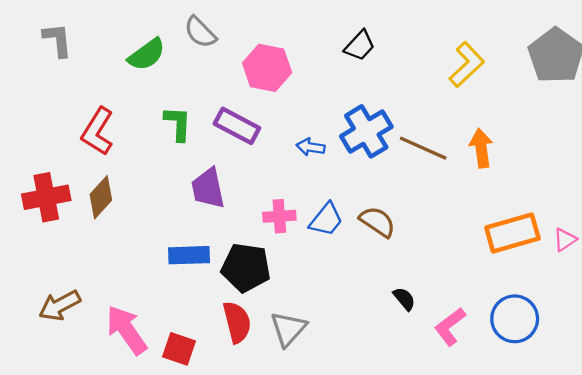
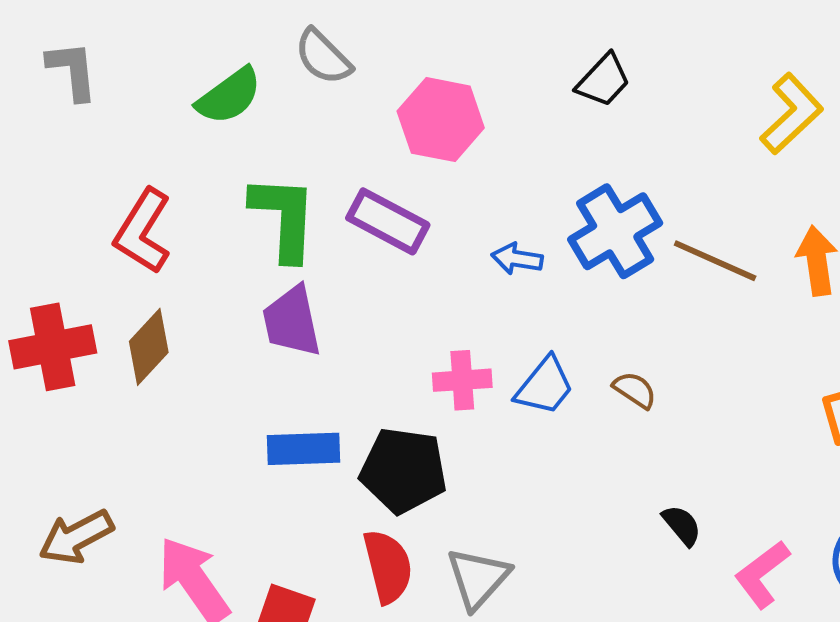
green L-shape: (178, 124) -> (284, 218), size x1.4
purple trapezoid: (208, 188) -> (292, 321), moved
brown semicircle: (377, 222) -> (635, 390), size x0.7

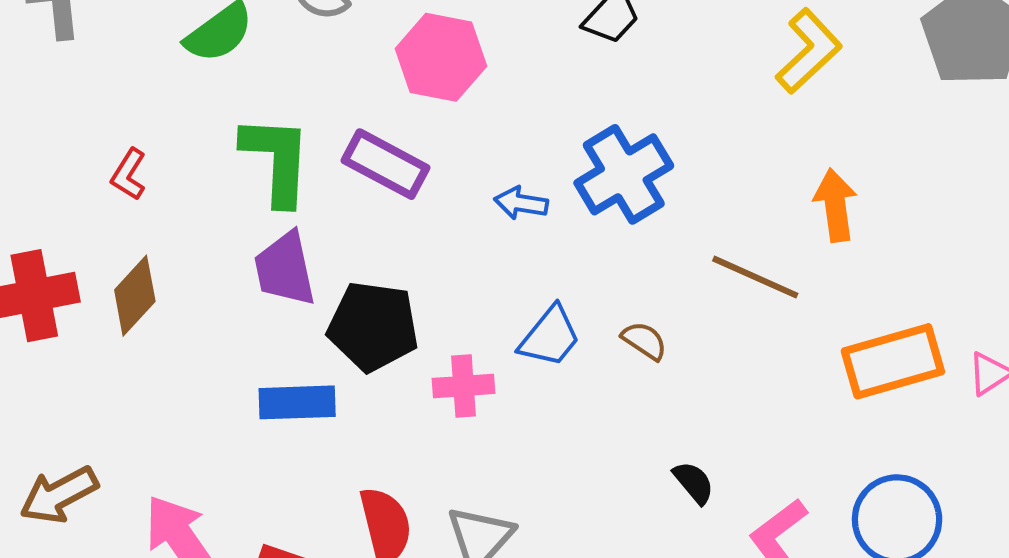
red L-shape: (143, 231) -> (129, 174), size x0.6
brown line: (715, 261) -> (755, 277), moved
pink cross: (462, 380) -> (464, 386), moved
black pentagon: (403, 470) -> (373, 326), moved

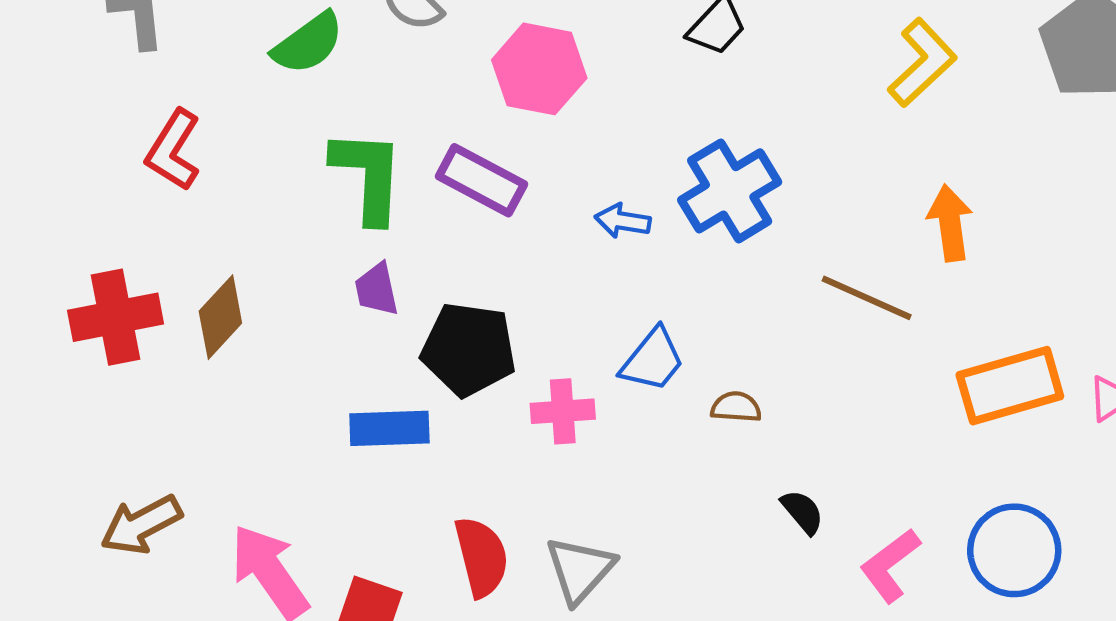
red L-shape: (129, 174) -> (173, 150), moved, size x1.5
purple trapezoid: (285, 269) -> (377, 289), size x0.7
brown semicircle: (644, 341) -> (736, 407), moved, turned -30

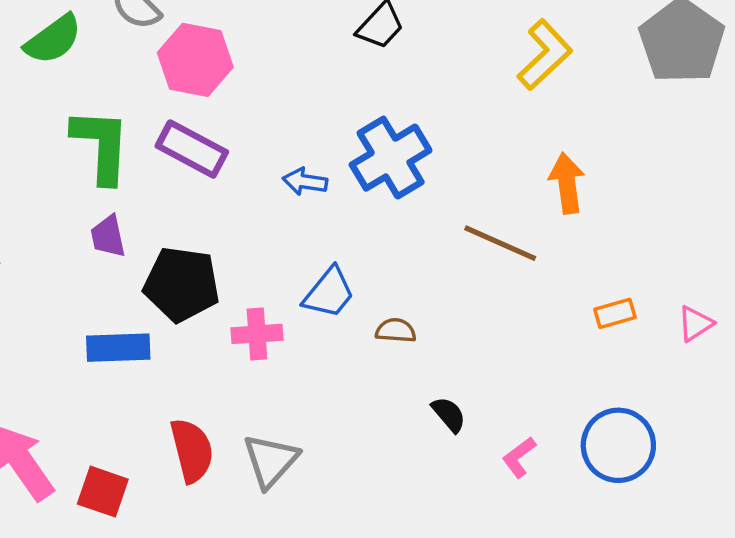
pink hexagon: (539, 69) -> (195, 60), moved
orange rectangle: (1010, 386) -> (615, 313), size x0.5
pink L-shape: (890, 565) -> (519, 457), size x0.7

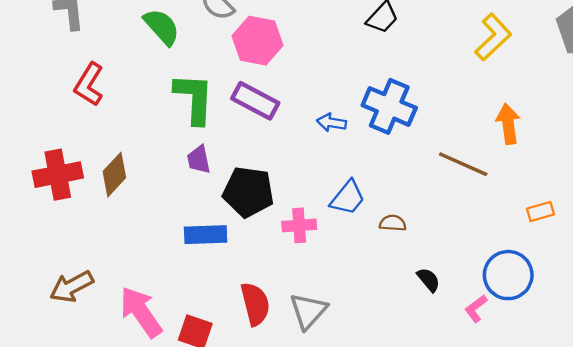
green semicircle: (53, 39) -> (162, 27), turned -96
blue cross: (391, 158) -> (389, 106), turned -36
blue circle: (618, 445) -> (508, 275), moved

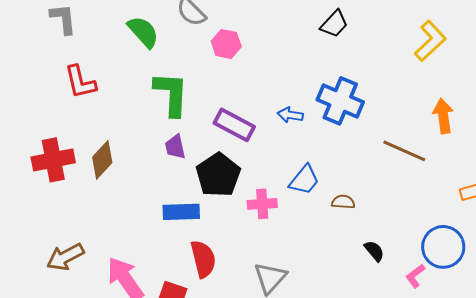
pink hexagon: (258, 41) -> (226, 44), size x0.7
red L-shape: (89, 85) -> (80, 82), turned -45
purple rectangle: (255, 101) -> (234, 125), moved
black pentagon: (248, 192) -> (218, 175), turned 30
red semicircle: (255, 304) -> (203, 259), moved

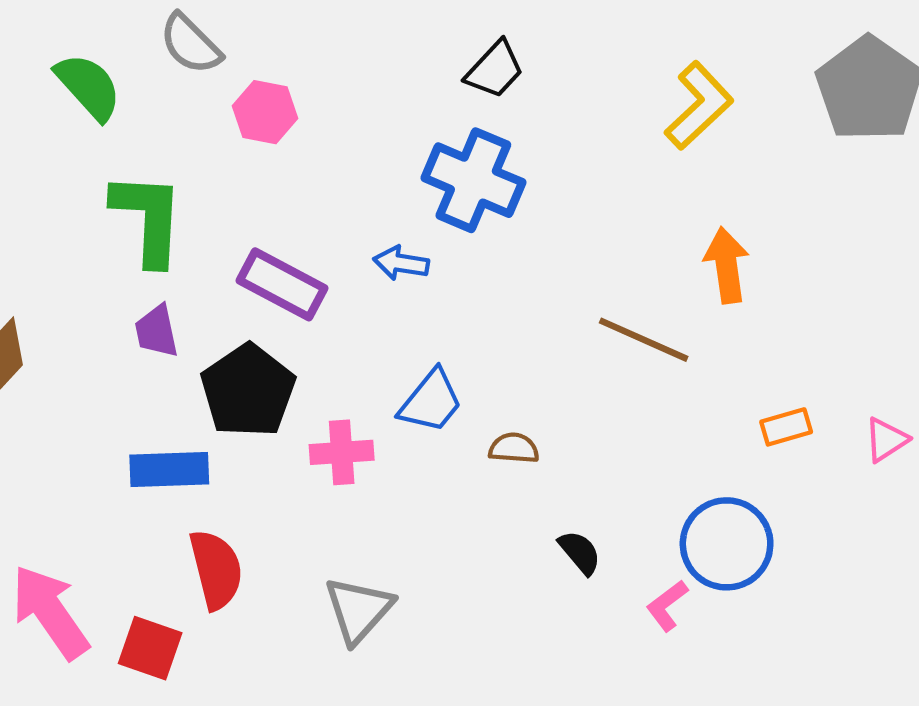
blue cross: (340, 101) -> (473, 180), moved

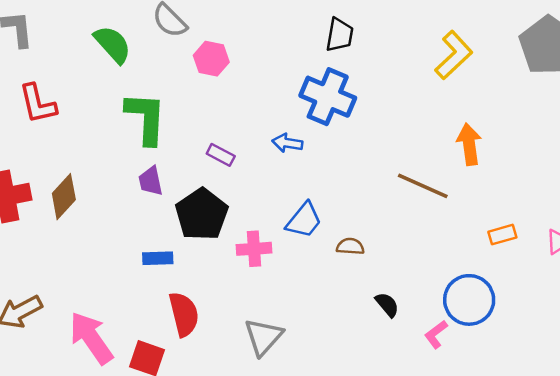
black trapezoid: (495, 70) -> (340, 35), turned -33
purple rectangle: (282, 284) -> (221, 155), size x0.6
blue rectangle: (169, 469) -> (158, 258), size x0.7

